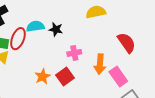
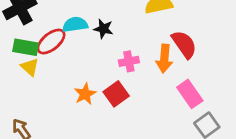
red ellipse: (18, 39) -> (51, 42), turned 30
red semicircle: (127, 43) -> (184, 44), moved
orange arrow: (100, 64) -> (164, 59), moved

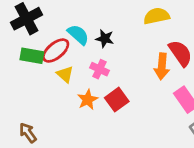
cyan semicircle: (75, 25) -> (78, 35), turned 50
pink cross: (129, 61) -> (99, 69), moved, turned 36
yellow triangle: (30, 67) -> (65, 74), moved

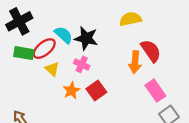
black star: (105, 39) -> (86, 38), size x1.5

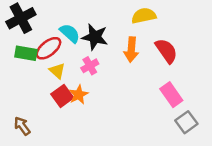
orange arrow: (135, 62) -> (131, 50), moved
pink cross: (82, 64) -> (90, 66), turned 35
red square: (96, 91) -> (62, 96), moved

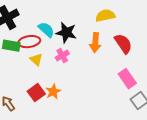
red ellipse: (48, 48) -> (29, 42), turned 30
orange star: (79, 95) -> (53, 92), moved
red square: (62, 96) -> (36, 93), moved

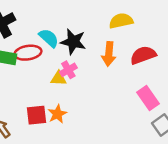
red semicircle: (123, 44) -> (143, 55), turned -75
yellow triangle: (36, 60) -> (59, 78), moved, turned -40
red square: (36, 93) -> (37, 115), turned 30

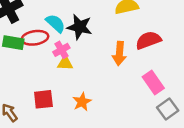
orange arrow: (109, 54) -> (119, 53), moved
pink cross: (68, 70) -> (61, 50), moved
orange star: (57, 114) -> (82, 102), moved

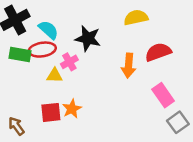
cyan semicircle: (55, 23) -> (48, 30), moved
yellow triangle: (65, 63) -> (55, 75), moved
orange star: (82, 102) -> (72, 109), moved

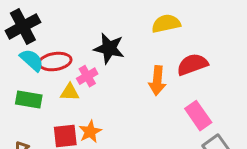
cyan semicircle: (48, 30) -> (32, 60), moved
green rectangle: (20, 54) -> (29, 99), moved

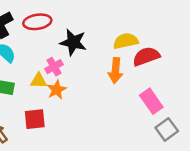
yellow semicircle: (166, 24) -> (126, 41), moved
red ellipse: (55, 62) -> (37, 22), moved
orange star: (90, 132) -> (57, 90), moved

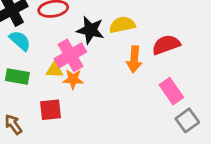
yellow semicircle: (126, 41) -> (122, 25), moved
pink cross: (54, 67) -> (70, 55), size x1.6
orange star: (57, 90) -> (73, 79), turned 30

